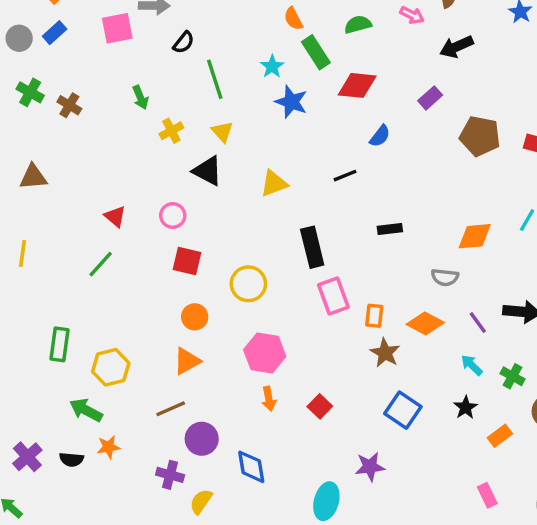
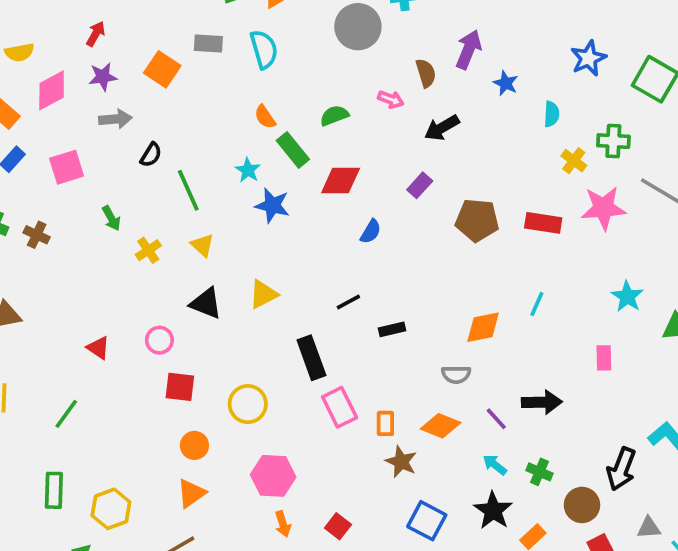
pink square: (117, 28) -> (67, 167), moved
black triangle: (208, 171) -> (206, 303), moved
black line: (345, 176) -> (348, 302), moved
green line: (101, 264) -> (66, 414), moved
black star: (466, 407) -> (493, 511), size x1.5

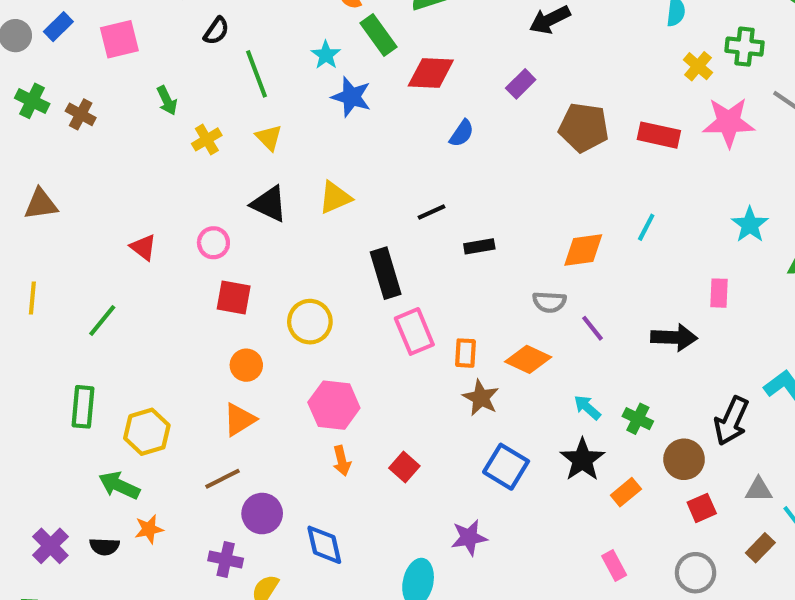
black arrow: (542, 402) -> (674, 337), moved
purple line: (496, 419) -> (593, 328), moved

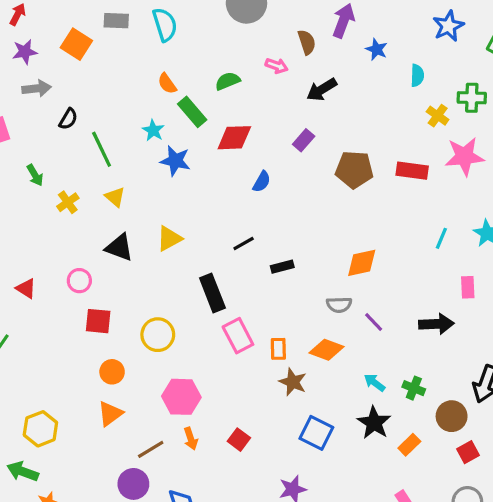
cyan line: (646, 227) -> (441, 238), moved
brown line: (223, 479) -> (151, 449), moved

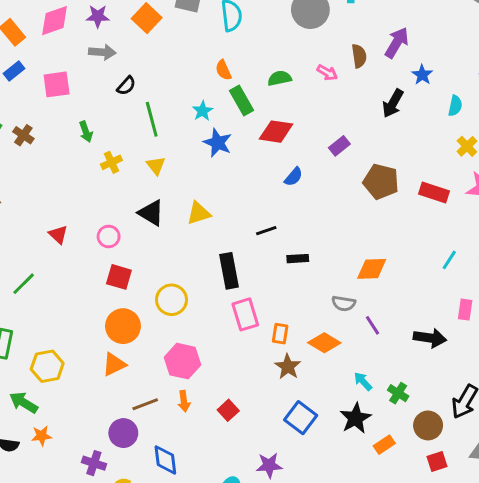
black arrow: (322, 90) -> (393, 103), moved, turned -40
orange circle: (112, 372) -> (123, 326), size x1.5

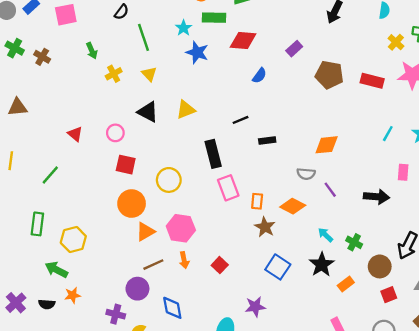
green rectangle: (242, 101) -> (214, 18), turned -55
orange triangle: (114, 364) -> (145, 232), moved

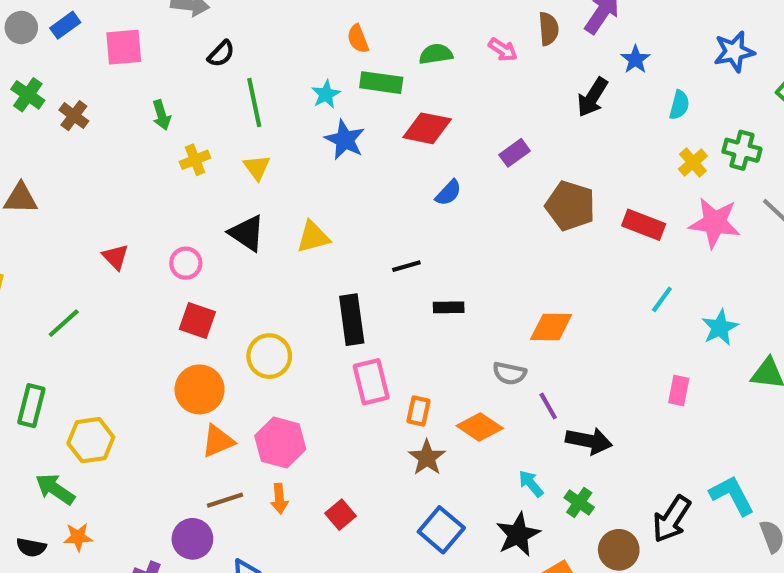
cyan line: (388, 134) -> (662, 299), moved
black arrow: (377, 197) -> (589, 441), moved

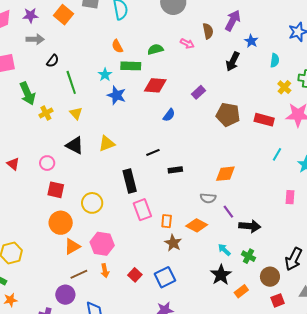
green arrow: (161, 115) -> (27, 93), size x1.6
blue square: (441, 530) -> (165, 277), moved, turned 30

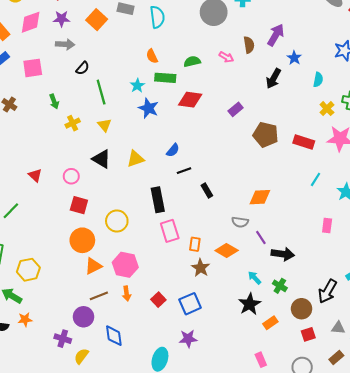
green arrow: (27, 93) -> (54, 101), size x0.6
blue semicircle: (169, 115) -> (173, 150), moved
black rectangle: (175, 170) -> (207, 190), turned 64

